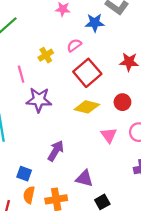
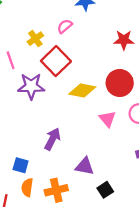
red square: (87, 73) -> (56, 61), moved
red circle: (122, 102) -> (120, 83), size x1.5

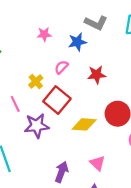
red star: (124, 40) -> (97, 75), moved
pink triangle: (107, 119) -> (97, 163), moved

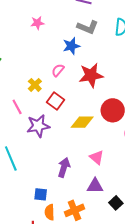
pink star: (44, 34) -> (37, 23), moved
red star: (97, 75) -> (91, 75), size x1.4
red square: (57, 100) -> (56, 101), size x0.7

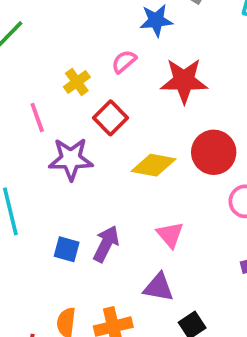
blue square: (41, 194) -> (67, 249), moved

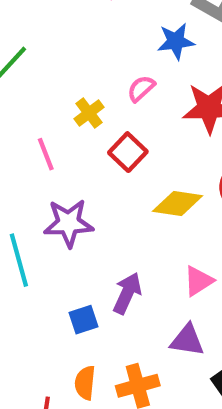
purple star: (71, 159) -> (69, 223), moved
pink triangle: (170, 235) -> (198, 281), turned 40
blue square: (67, 249) -> (84, 320), moved, turned -32

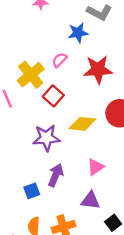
yellow cross: (89, 113) -> (31, 75), size x1.6
purple star: (69, 223) -> (46, 138), moved

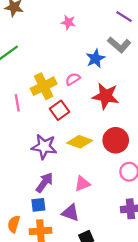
blue star: (78, 33) -> (95, 58), turned -30
blue square: (32, 191) -> (38, 205), moved

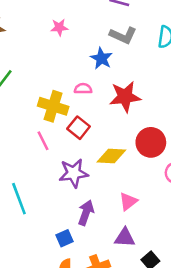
pink semicircle: (73, 79) -> (83, 89), turned 48
yellow cross: (44, 86) -> (53, 106), turned -30
pink line: (17, 103) -> (43, 141), moved
blue square: (38, 205) -> (64, 238), moved

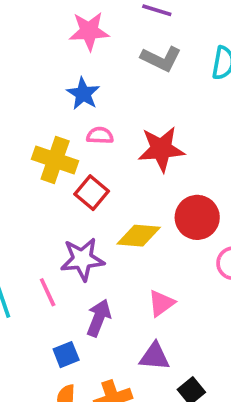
pink star: (59, 27) -> (89, 31), moved, size x1.5
blue star: (101, 58) -> (83, 94), moved
pink line: (43, 141) -> (48, 292), moved

